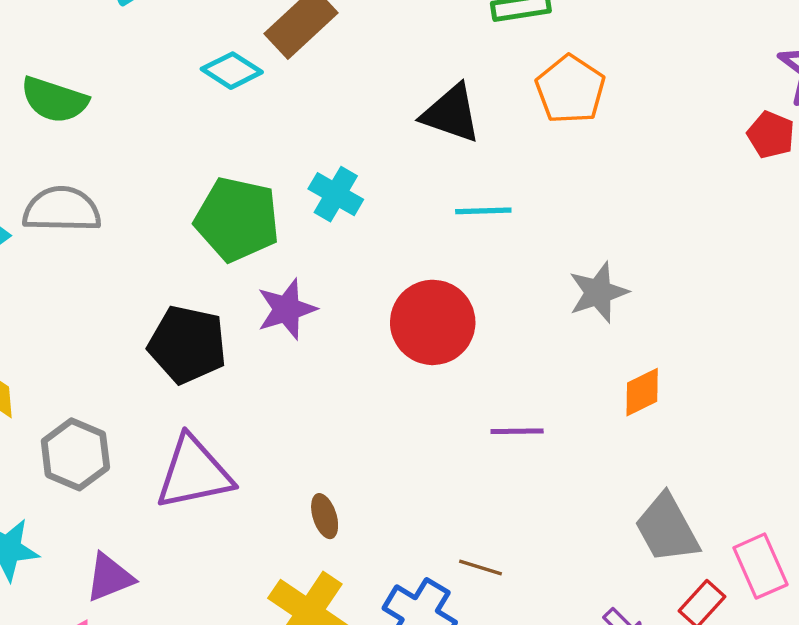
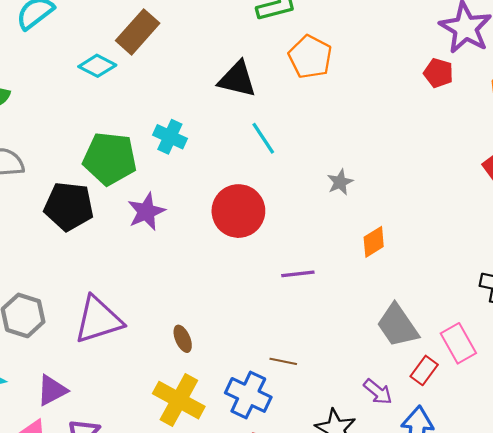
cyan line: (483, 211) -> (263, 138), turned 64
gray star: (598, 292) -> (340, 182), size x0.7
black pentagon: (187, 345) -> (69, 206), moved

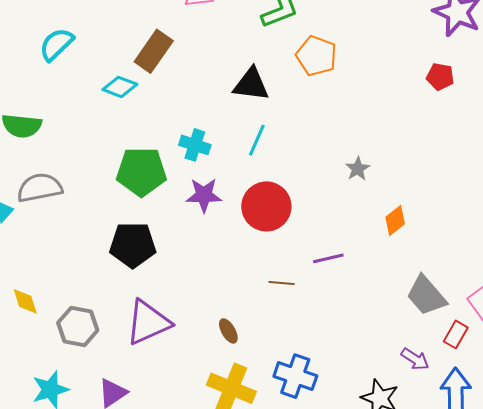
red pentagon: (438, 73) -> (440, 77), moved
cyan line: (263, 138) -> (257, 140), moved, turned 64
black pentagon: (69, 206) -> (133, 245), moved
purple star: (146, 212) -> (204, 195), moved, turned 30
brown line: (283, 361) -> (282, 283), moved

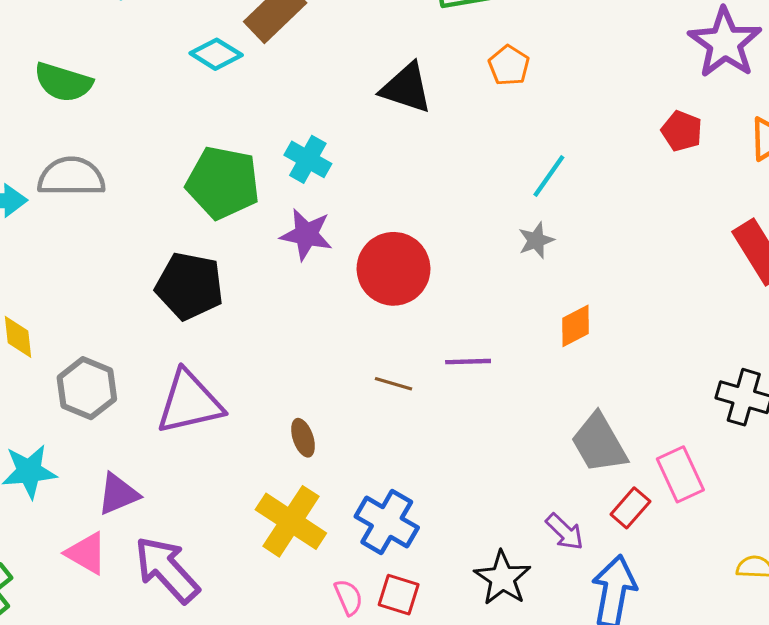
orange pentagon: (316, 56) -> (509, 65), size x0.7
cyan line: (257, 140) -> (549, 176), moved

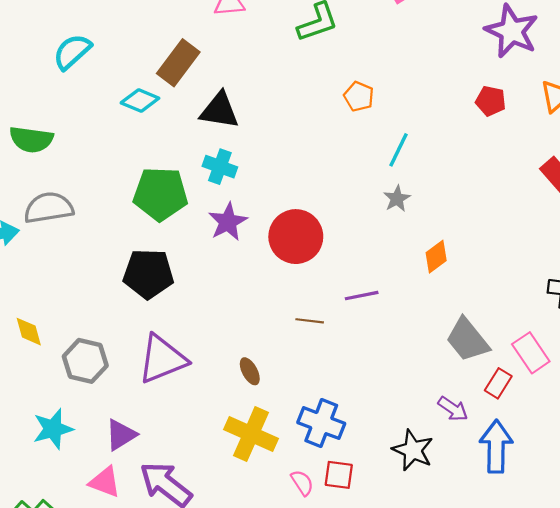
orange pentagon: (509, 65) -> (359, 96), moved
black triangle: (406, 88) -> (219, 110), moved
purple star: (306, 235) -> (228, 222), turned -30

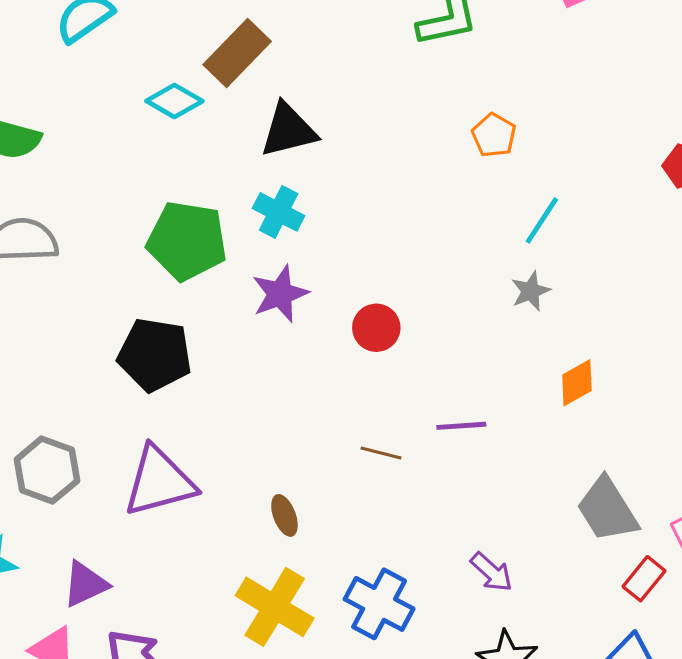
black triangle: (219, 110) -> (288, 130), turned -30
red circle: (296, 237) -> (376, 328), size x0.6
purple arrow: (453, 409) -> (492, 572), moved

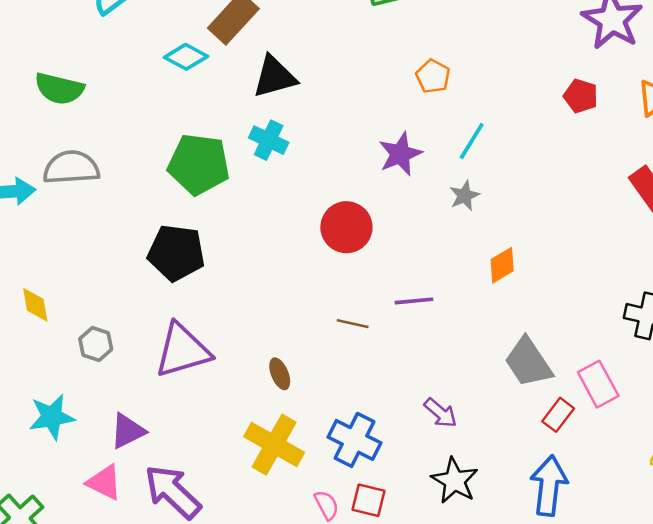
purple star: (280, 294) -> (400, 154), moved
red circle: (376, 328) -> (346, 227), size x1.4
gray hexagon: (47, 470) -> (96, 344), size x0.7

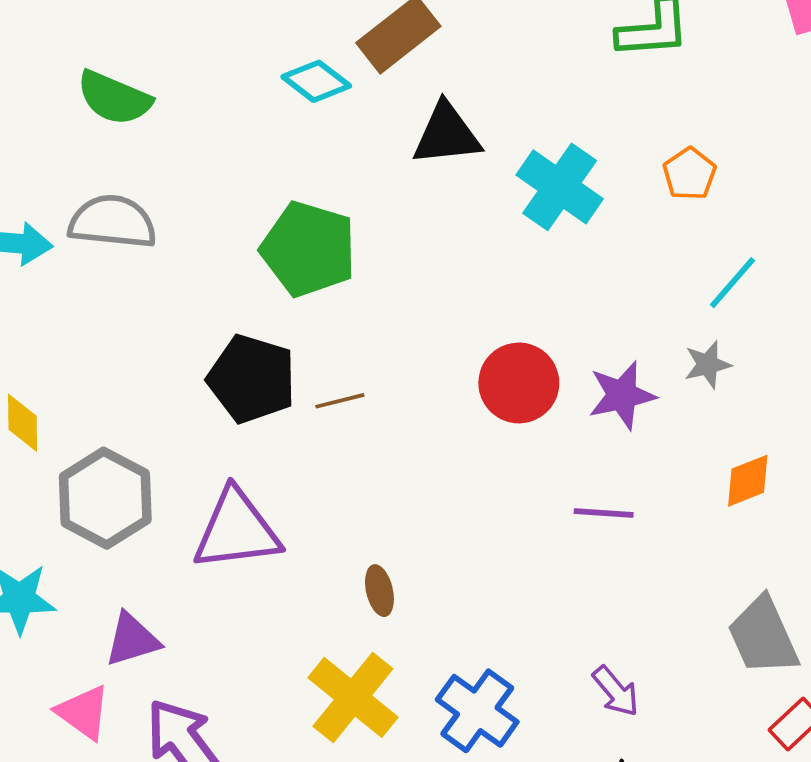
cyan cross: (269, 140) -> (560, 187), moved, size x1.4
purple star: (400, 154) -> (622, 395), moved
brown line: (353, 324) -> (340, 401), moved, turned -36
gray hexagon: (96, 344) -> (105, 498), size x1.8

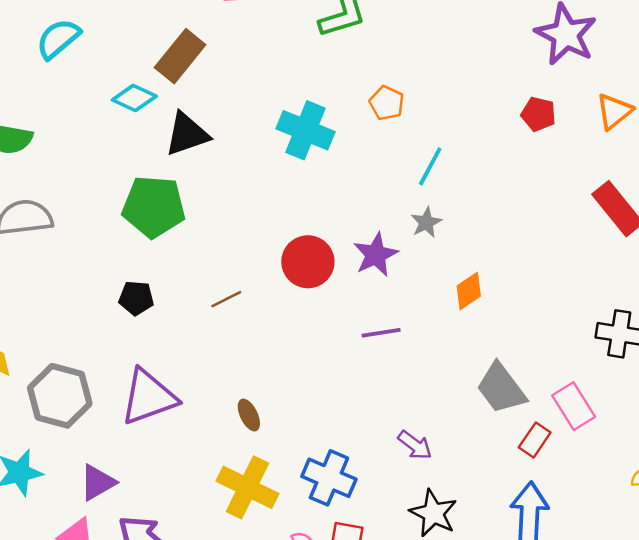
black triangle: (447, 134) -> (187, 134), moved
black pentagon: (252, 379) -> (136, 298), size x0.6
brown line: (340, 401) -> (226, 299), moved

